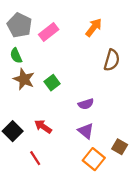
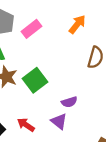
green square: (52, 83) -> (35, 80), size x1.5
purple triangle: (86, 131) -> (59, 121), moved

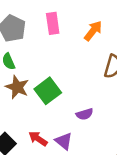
pink rectangle: (32, 29) -> (53, 23), moved, turned -60
purple triangle: (59, 121) -> (64, 141), moved

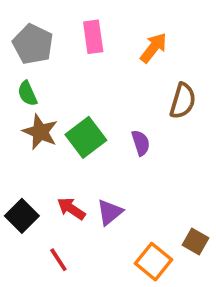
purple semicircle: (85, 114) -> (141, 143), moved, turned -91
purple triangle: (64, 141) -> (110, 212), turned 42

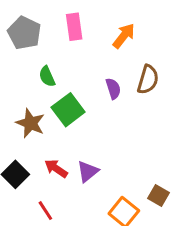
green semicircle: (27, 93) -> (47, 77), moved
brown star: (40, 132) -> (30, 123), moved
purple semicircle: (141, 143) -> (113, 89), moved

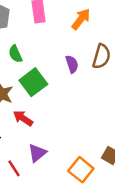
red arrow: (56, 168) -> (23, 118), moved
purple triangle: (88, 171) -> (37, 153), moved

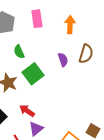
orange arrow: (81, 19) -> (70, 25), turned -36
red arrow: (23, 118) -> (27, 111), moved

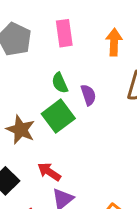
green semicircle: (19, 52) -> (60, 83), moved
purple semicircle: (63, 60) -> (88, 95), moved

